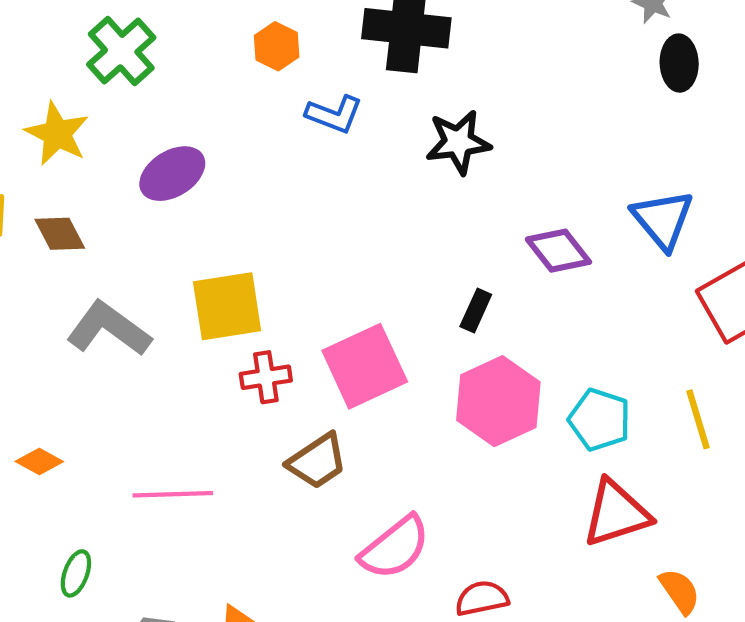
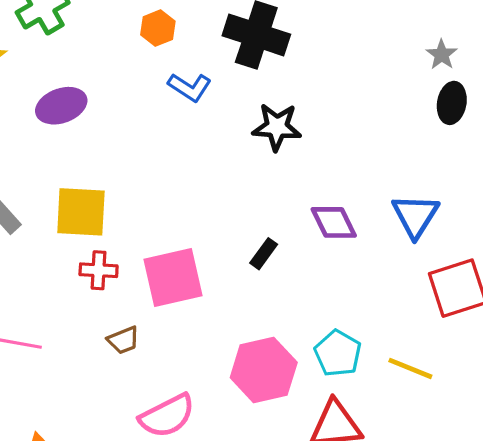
pink hexagon: (498, 401) -> (264, 370), moved
yellow line: (698, 419) -> (410, 368), turned -63
brown trapezoid: (317, 461) -> (123, 340), size x0.7

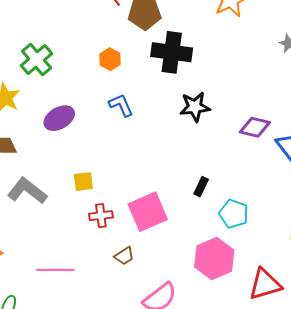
blue L-shape: (190, 87) -> (121, 105), moved, turned -136
yellow square: (81, 212) -> (83, 182), size x0.6
purple diamond: (334, 222) -> (255, 127), moved, turned -40
cyan pentagon: (338, 353) -> (234, 214), moved

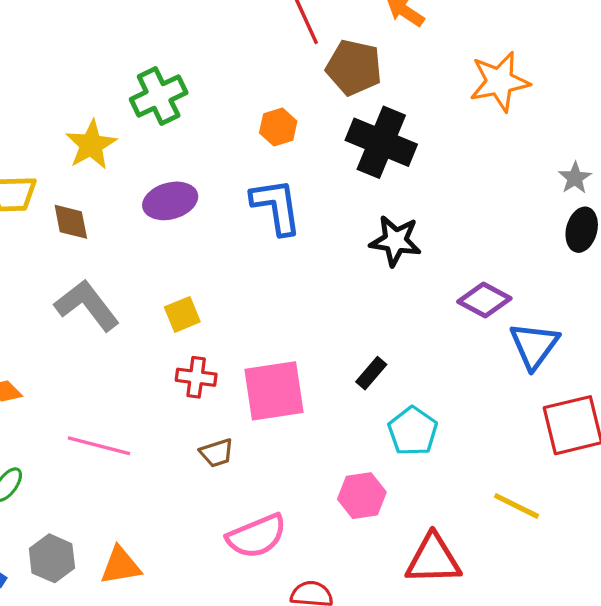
blue L-shape: (121, 105) -> (276, 206), size x1.4
yellow square: (83, 182) -> (182, 314), turned -30
pink hexagon: (214, 259) -> (362, 496), size x0.7

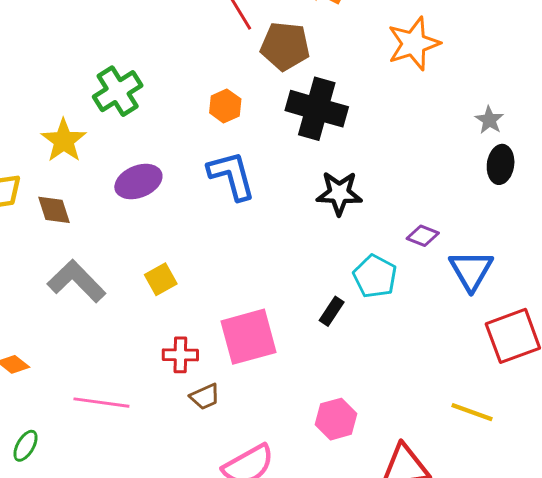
purple diamond: (484, 300) -> (423, 236), size x0.7
red cross: (196, 377) -> (180, 355), moved
cyan pentagon: (413, 431) -> (375, 276), moved

